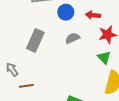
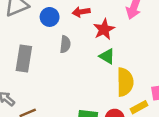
gray semicircle: (72, 38) -> (65, 44), turned 136

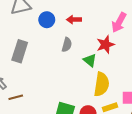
red star: (104, 29) -> (105, 45), moved
gray semicircle: (65, 44) -> (67, 45), moved

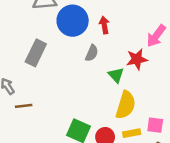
blue circle: (47, 20) -> (73, 21), size x1.6
red arrow: (74, 20) -> (104, 25), turned 72

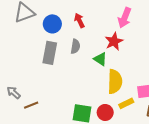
blue circle: (73, 21) -> (52, 24), size x0.7
gray rectangle: (36, 53) -> (50, 53), moved

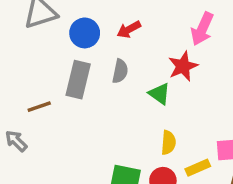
red arrow: (79, 20) -> (129, 29), turned -96
yellow semicircle: (115, 82) -> (168, 143), moved, size x0.6
brown line: (31, 105) -> (39, 107), moved

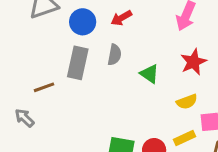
red star: (183, 66) -> (193, 62), moved
yellow semicircle: (168, 143) -> (187, 102), moved, turned 66

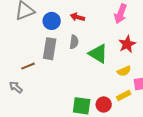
red arrow: (121, 18) -> (77, 17), turned 48
green triangle: (149, 74) -> (98, 54), size x1.5

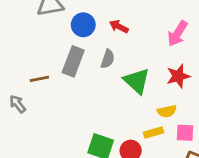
yellow rectangle: (124, 95) -> (153, 133), moved

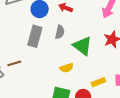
brown line: (39, 79) -> (14, 63), moved
yellow semicircle: (167, 111) -> (67, 68), moved

